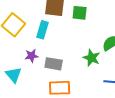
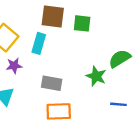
purple star: (32, 56) -> (14, 66), moved

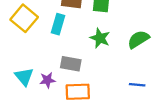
purple star: (14, 66) -> (47, 80), moved
green star: (96, 76) -> (100, 38), moved

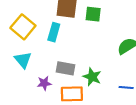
green star: (100, 38) -> (92, 77), moved
cyan triangle: (24, 77) -> (23, 60), moved

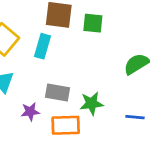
green star: (92, 77) -> (91, 103), turned -30

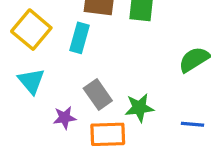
gray rectangle: (57, 93) -> (98, 94), turned 45

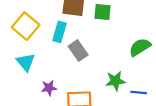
gray rectangle: (98, 94) -> (78, 51), moved
green star: (139, 108) -> (115, 81), moved

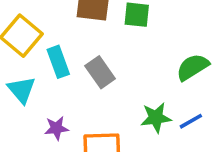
cyan rectangle: (59, 32) -> (58, 62), moved, turned -36
blue line: (139, 93) -> (191, 121), moved, turned -35

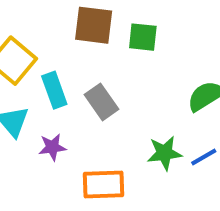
purple star: (56, 128) -> (52, 147), moved

